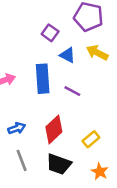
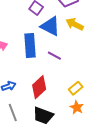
blue triangle: (67, 55) -> (50, 26), size x1.5
yellow rectangle: (91, 139) -> (76, 88), moved
orange star: (100, 172) -> (77, 107), moved

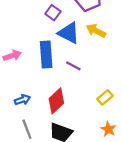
yellow rectangle: (76, 88) -> (105, 97), moved
orange star: (77, 107) -> (108, 129), moved

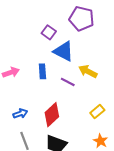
yellow arrow: (96, 31) -> (88, 71), moved
blue rectangle: (46, 54) -> (42, 71), size x0.6

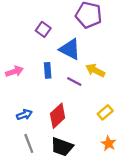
purple square: (49, 32) -> (43, 29), moved

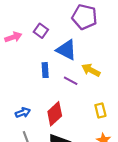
pink arrow: (14, 71) -> (13, 37), moved
yellow rectangle: (105, 112) -> (100, 110), turned -64

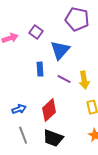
blue triangle: (66, 50) -> (60, 50), turned 45
yellow arrow: (91, 70) -> (84, 80), moved, turned -126

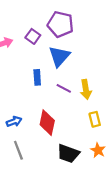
purple pentagon: (77, 19) -> (60, 24), moved
red diamond: (49, 110) -> (47, 123), turned -35
black trapezoid: (53, 138) -> (68, 154), moved

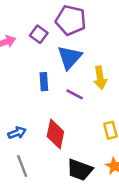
yellow arrow: (86, 89) -> (100, 78), moved

